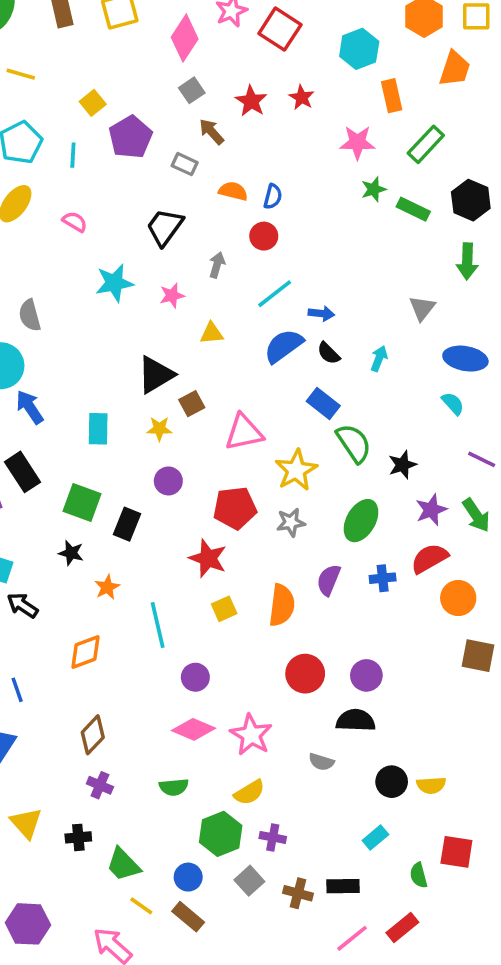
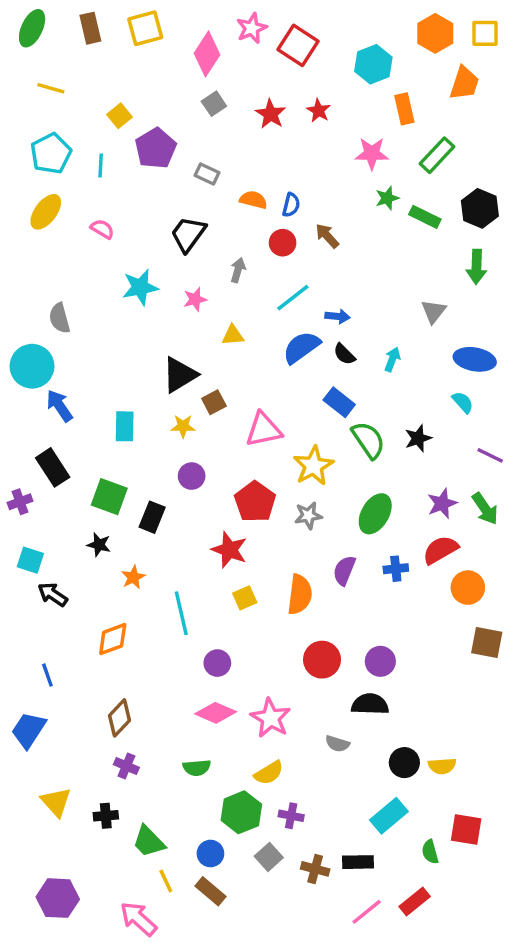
brown arrow: (212, 132) -> (327, 236), moved
black star: (402, 465) -> (418, 438), moved
red pentagon: (235, 508) -> (255, 502), turned -30
cyan rectangle: (375, 837) -> (389, 816), size x1.5
yellow line: (141, 906) -> (166, 881), turned 30

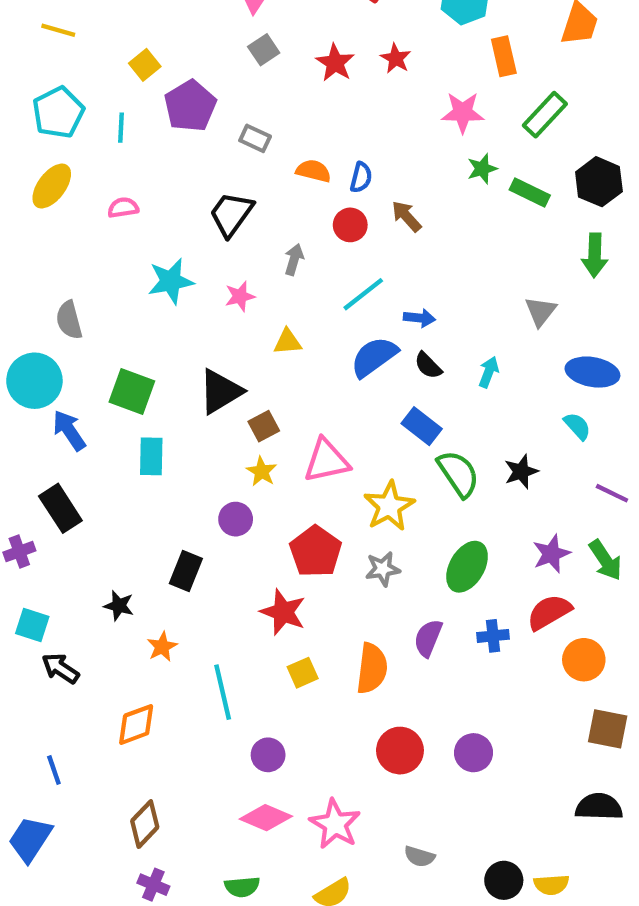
pink semicircle: (102, 229) -> (123, 208), turned -40
yellow star: (183, 426) -> (262, 472), moved, turned 30
green square: (109, 497) -> (132, 391), moved
black semicircle: (370, 704) -> (599, 807), moved

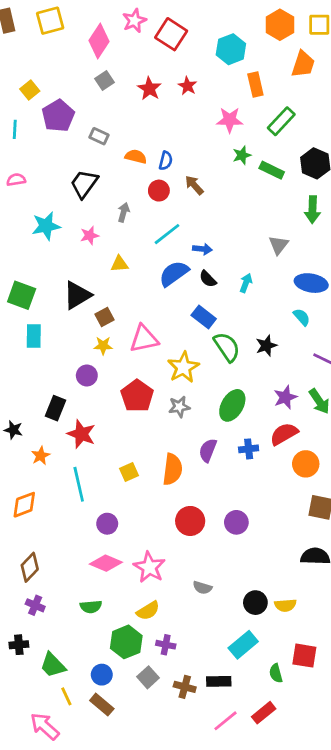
yellow star: (262, 472) -> (103, 346), turned -30
red star: (283, 612) -> (81, 434), moved

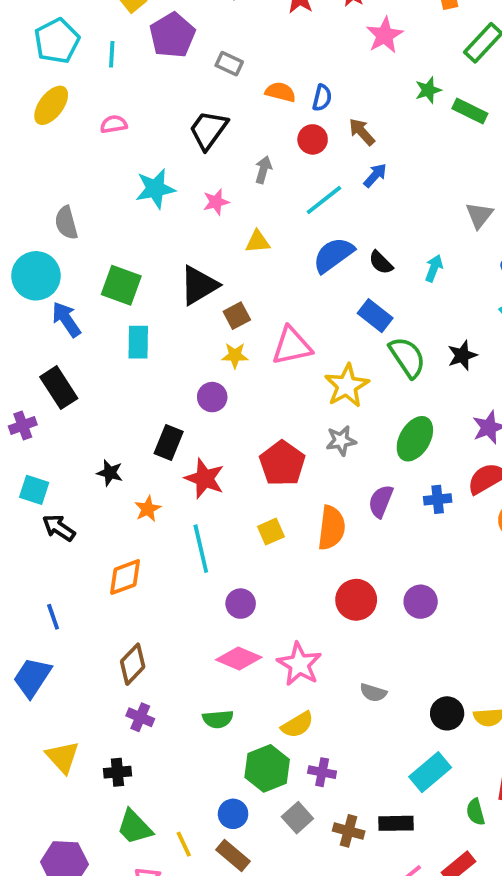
pink star: (230, 120) -> (385, 35), moved, turned -30
blue arrow: (202, 249) -> (375, 175), moved, turned -54
red pentagon: (137, 396) -> (282, 463), moved
green trapezoid: (53, 665) -> (135, 827), moved

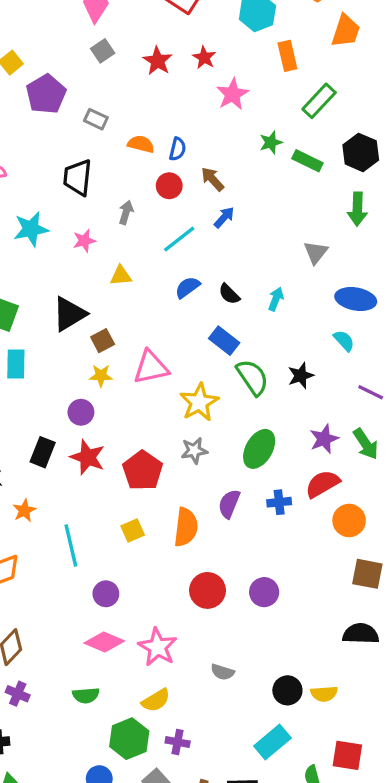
black trapezoid: (208, 130) -> (78, 177), turned -30
blue semicircle: (333, 255) -> (188, 287), size x0.7
red star: (205, 479) -> (88, 457), moved

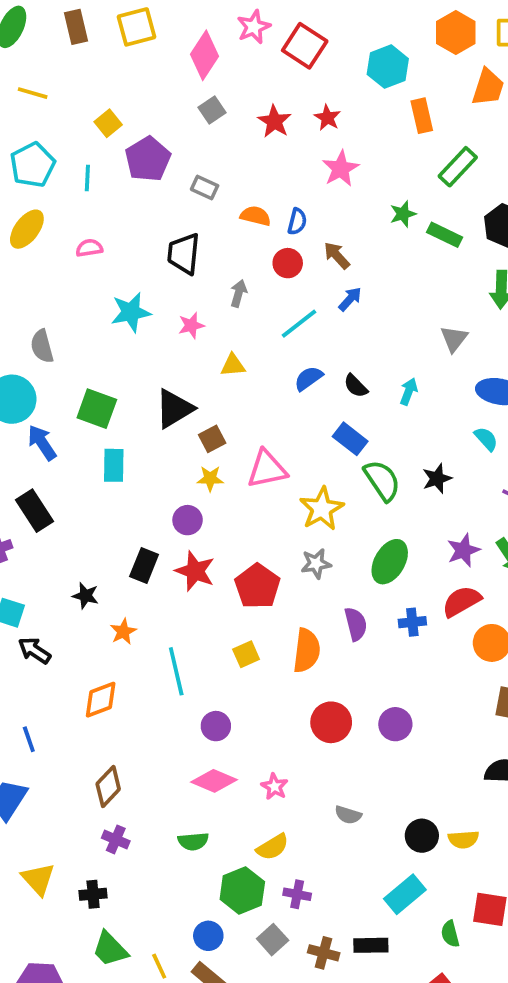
pink star: (232, 94) -> (341, 169), moved
purple semicircle: (229, 504) -> (356, 624), turned 144
pink star: (158, 647) -> (274, 787), size x0.6

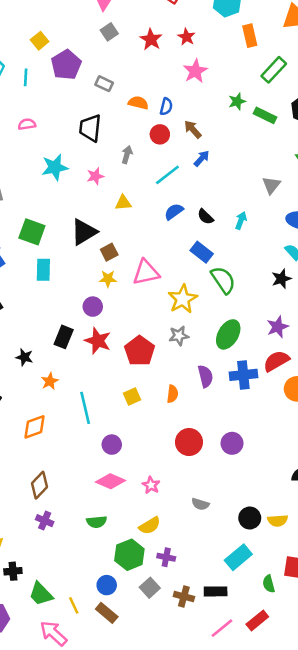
black star: (437, 479) -> (281, 279), moved
blue cross: (412, 622) -> (243, 375), size x1.5
orange semicircle: (307, 650) -> (173, 394), size x0.6
black cross: (93, 894) -> (13, 571), moved

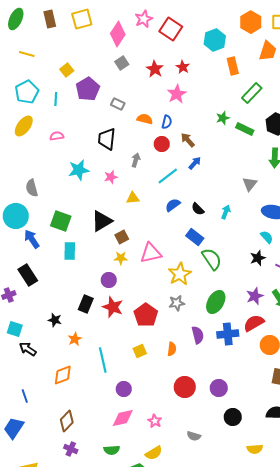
pink star: (195, 71) -> (177, 94), moved
pink diamond: (110, 481) -> (123, 418), turned -35
black circle: (250, 518) -> (233, 417), moved

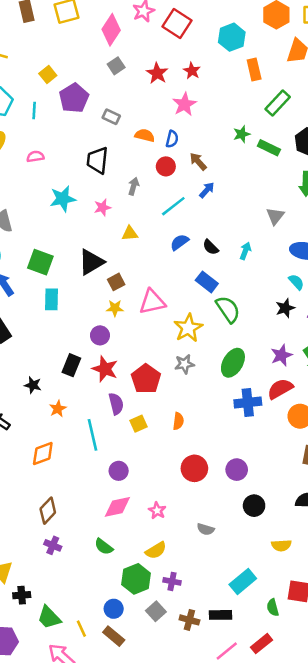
purple semicircle: (198, 335) -> (116, 404), moved
green semicircle: (112, 450) -> (104, 547), turned 42

